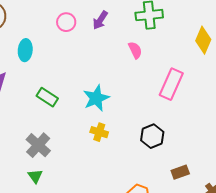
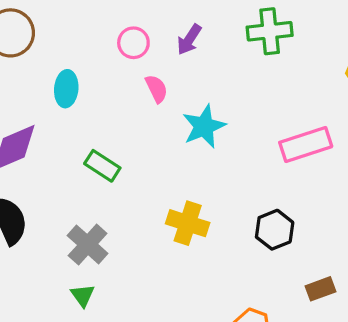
pink semicircle: (135, 50) -> (156, 89), moved
pink rectangle: (171, 84) -> (306, 144), turned 48
cyan star: (96, 98) -> (204, 126), moved
yellow cross: (99, 132) -> (188, 223), size x1.4

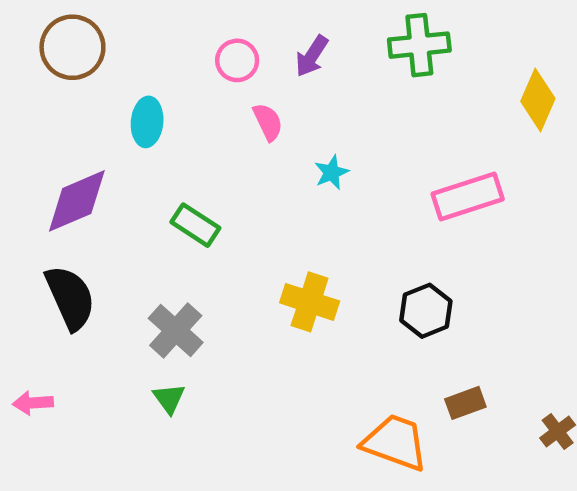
cyan star: (204, 126) -> (332, 172), size x0.6
brown rectangle: (320, 289) -> (465, 403), moved

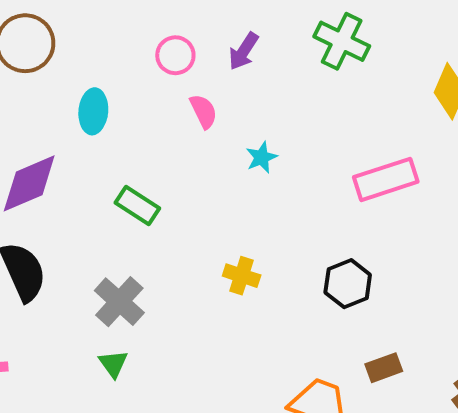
green cross: (419, 45) -> (342, 41), turned 32
yellow cross: (310, 302) -> (242, 276), size x0.7

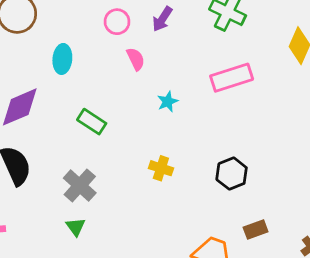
cyan star: (262, 157) -> (168, 102), moved
pink rectangle: (386, 179) -> (232, 78), moved

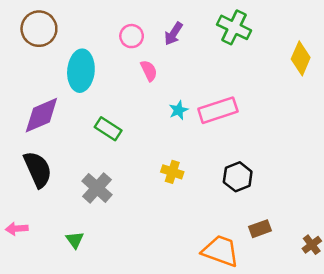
cyan ellipse: (62, 59) -> (81, 71), size x1.5
pink rectangle: (232, 78) -> (218, 110), moved
green triangle: (76, 227) -> (75, 240), moved

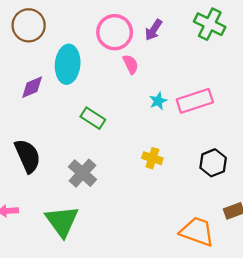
pink circle: (132, 36) -> (115, 32), size x1.6
purple diamond: (41, 115) -> (32, 87), moved, size x0.7
green triangle: (75, 240) -> (62, 221), size x2.0

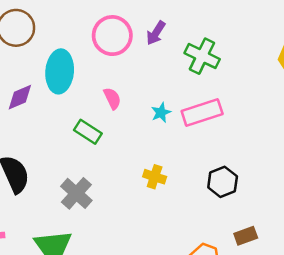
green cross: (210, 24) -> (202, 56), moved
pink semicircle: (131, 64) -> (112, 98), moved

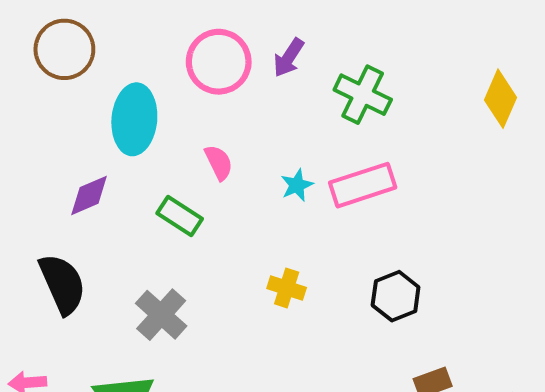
purple diamond: (20, 97) -> (89, 195), moved

